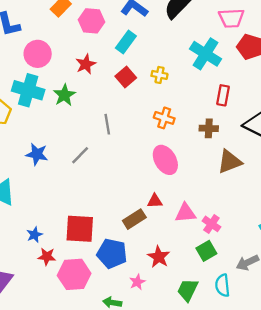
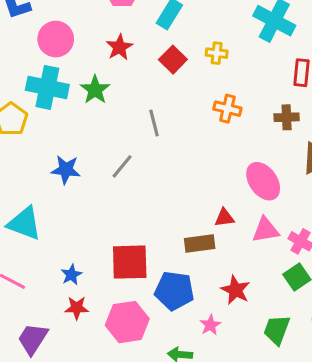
pink ellipse: (165, 160) -> (263, 181), moved
brown rectangle: (134, 219) -> (200, 243), turned 30
red star: (47, 257) -> (77, 308), moved

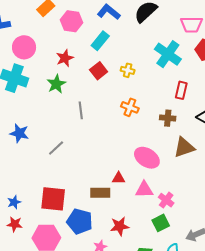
green star: (95, 90) -> (56, 84), moved
gray line: (122, 166) -> (56, 148), moved
pink ellipse: (263, 181) -> (147, 158), turned -30
red star: (236, 290) -> (120, 226), turned 30

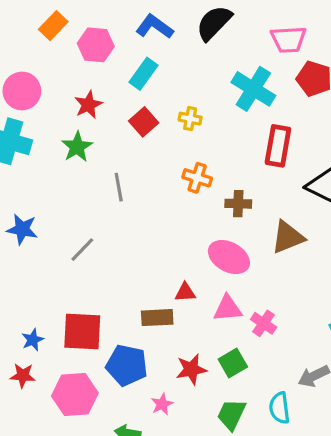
red rectangle: (181, 90) -> (278, 146), size x1.4
brown cross: (168, 118) -> (238, 204), moved
blue star: (14, 202) -> (33, 340), moved
green square: (161, 223) -> (233, 363), moved

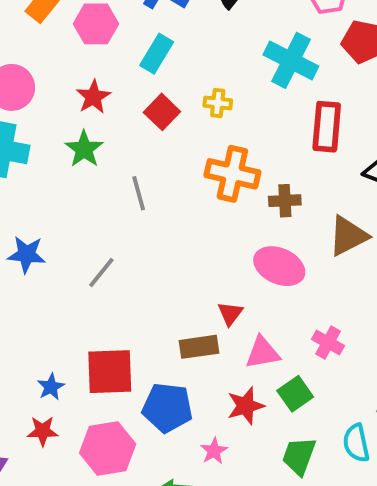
orange cross: (197, 178) -> (232, 174), size x1.5
red triangle: (185, 292) -> (230, 313), turned -45
pink triangle: (228, 309) -> (263, 353), moved

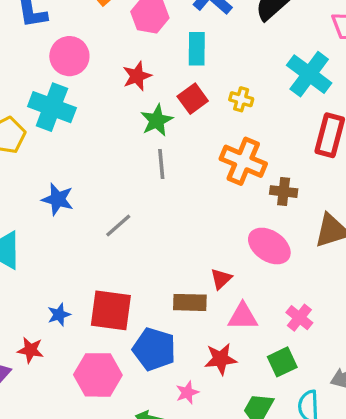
cyan rectangle: (157, 54) -> (197, 49), turned -40
green star: (84, 149) -> (157, 120), moved
green square: (295, 394) -> (282, 362), moved
red star: (43, 431) -> (31, 350), moved

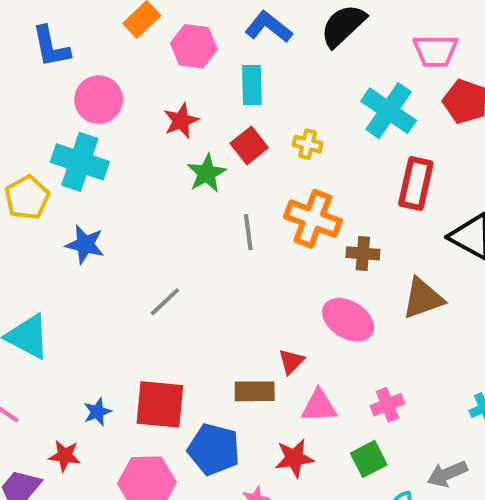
gray line: (161, 164) -> (248, 232), moved
blue star: (58, 199) -> (85, 244), moved
pink cross: (299, 318) -> (387, 405), turned 32

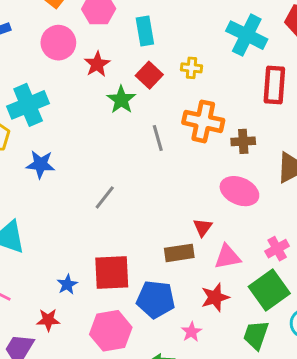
pink circle: (99, 100) -> (58, 43), moved
cyan cross: (80, 162) -> (28, 105), turned -33
green square: (369, 459) -> (269, 290), size x1.5

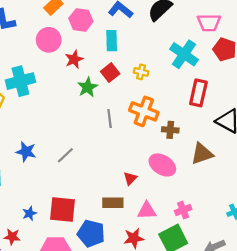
blue star: (41, 164) -> (26, 152), moved
red triangle: (203, 227) -> (130, 178), moved

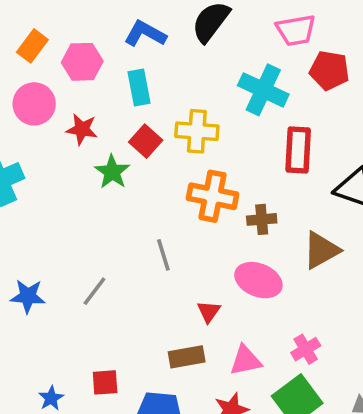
red star: (74, 59) -> (82, 129), turned -30
yellow cross: (141, 72) -> (197, 131), size x1.6
gray line: (110, 118) -> (163, 255), moved
red square: (63, 210) -> (105, 382), size x0.6

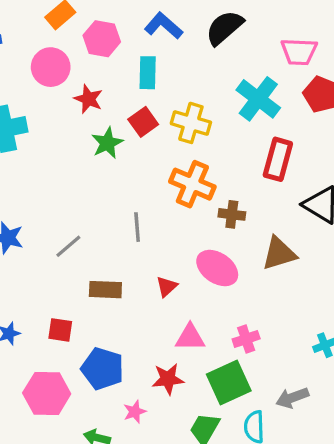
brown rectangle: (187, 357) -> (105, 290), moved

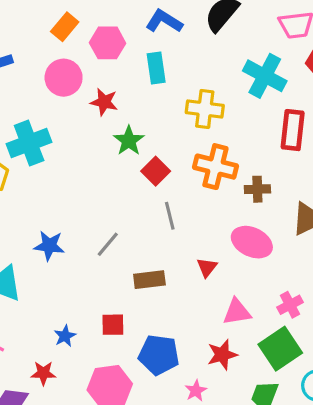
red square: (143, 122) -> (156, 171), moved

